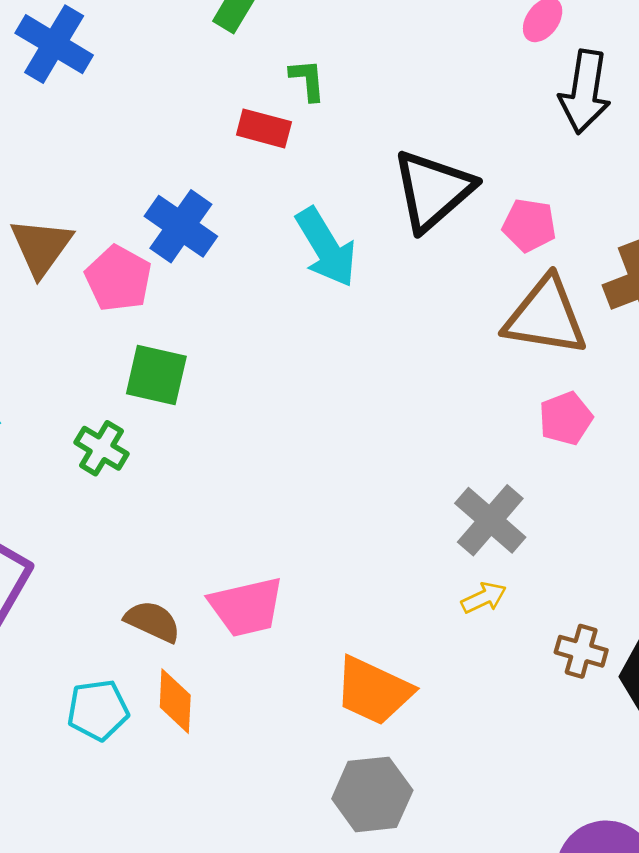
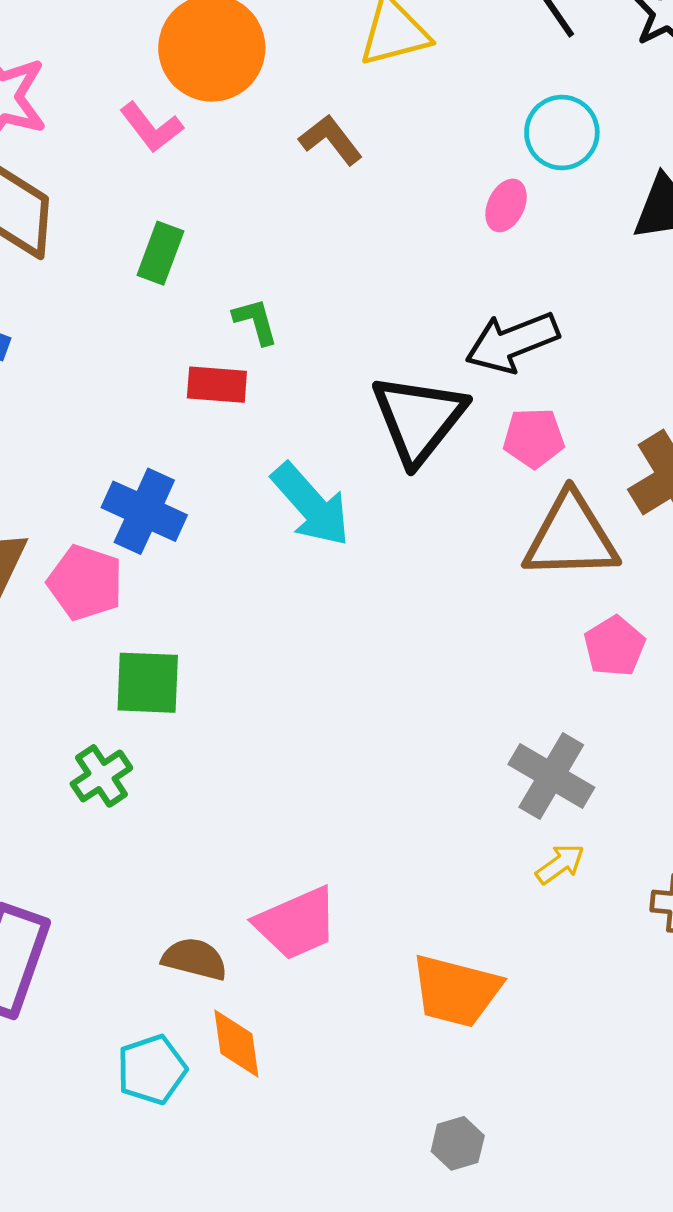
black arrow: (585, 92) -> (512, 342), moved, turned 70
green cross: (101, 448) -> (101, 776), turned 36
gray hexagon: (372, 794) -> (458, 1143), moved, size x0.6

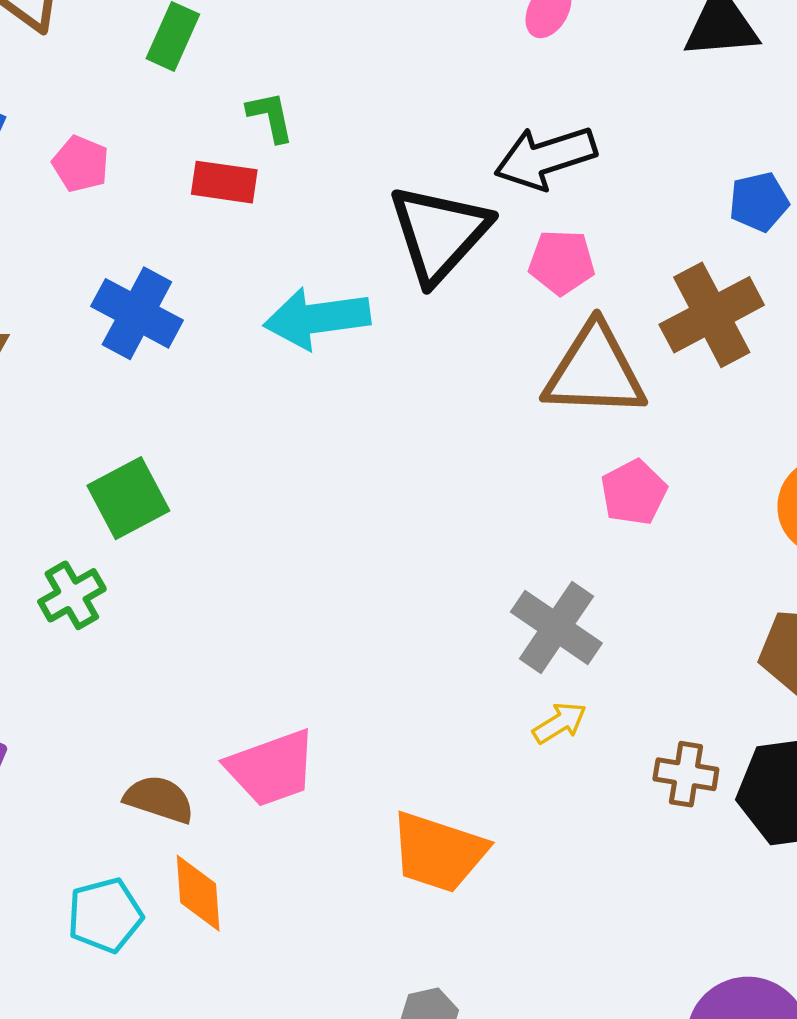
cyan arrow: (311, 505) -> (317, 318), turned 120
pink pentagon: (85, 583) -> (81, 164), moved, size x0.7
green square: (148, 683) -> (128, 498), turned -34

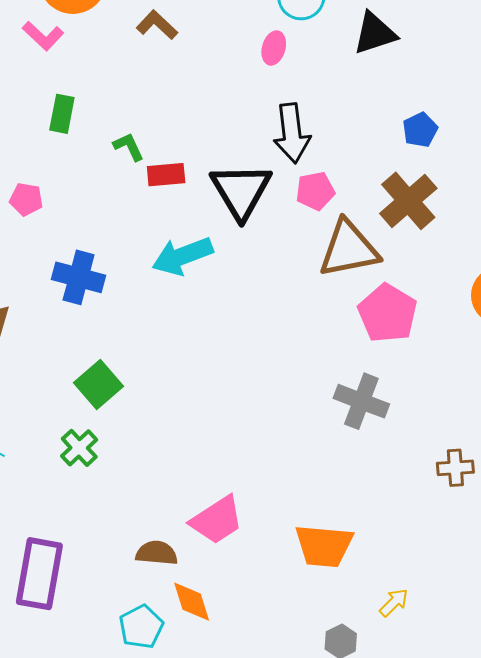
black arrow: (545, 158) -> (292, 133), turned -66
red rectangle: (224, 182) -> (166, 175), moved
pink pentagon: (634, 492) -> (388, 313), size x1.5
yellow arrow: (560, 723) -> (394, 603), moved

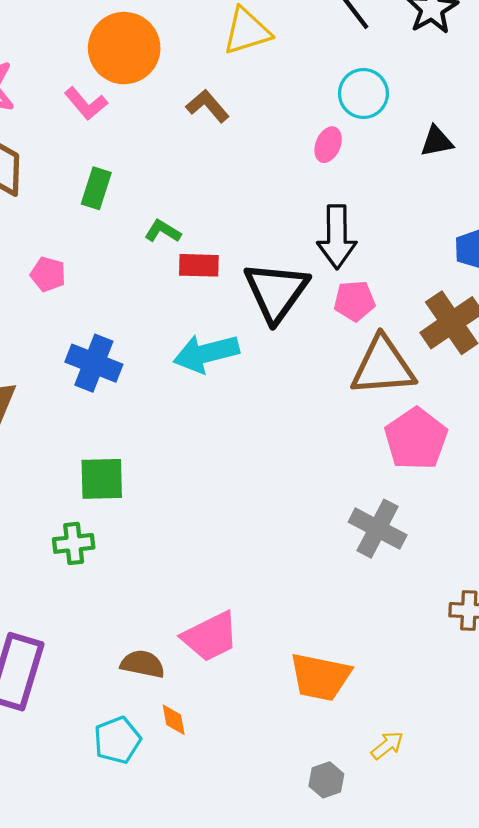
black triangle: (375, 33) -> (437, 141), size x0.7
green L-shape: (129, 147) -> (163, 231), turned -40
green square: (98, 385) -> (102, 479), turned 33
green cross: (79, 448) -> (74, 543), turned 30
orange diamond: (192, 602) -> (174, 720), size x0.7

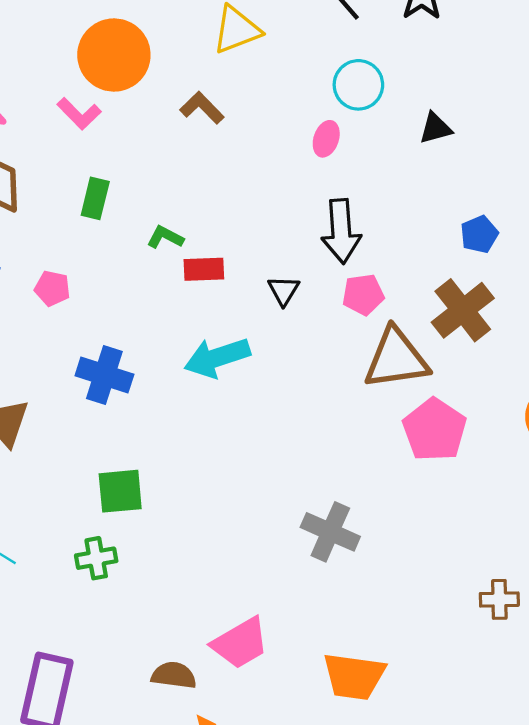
black triangle: (276, 292) -> (284, 291), size x0.5
gray cross: (378, 529) -> (330, 532), moved

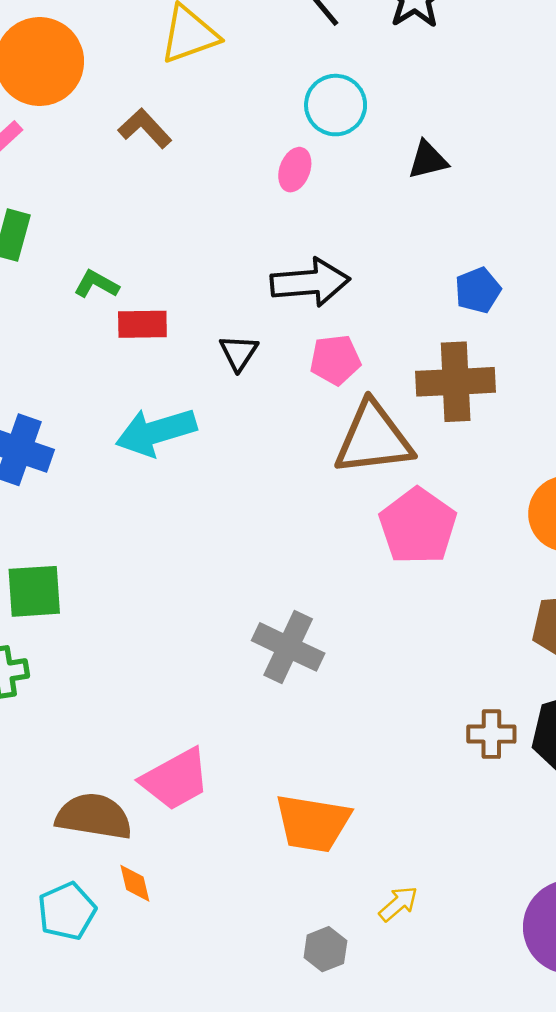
black arrow: (341, 231) -> (310, 282), turned -92
brown cross: (463, 310) -> (456, 382), turned 34
brown semicircle: (174, 675) -> (94, 816), size x1.4

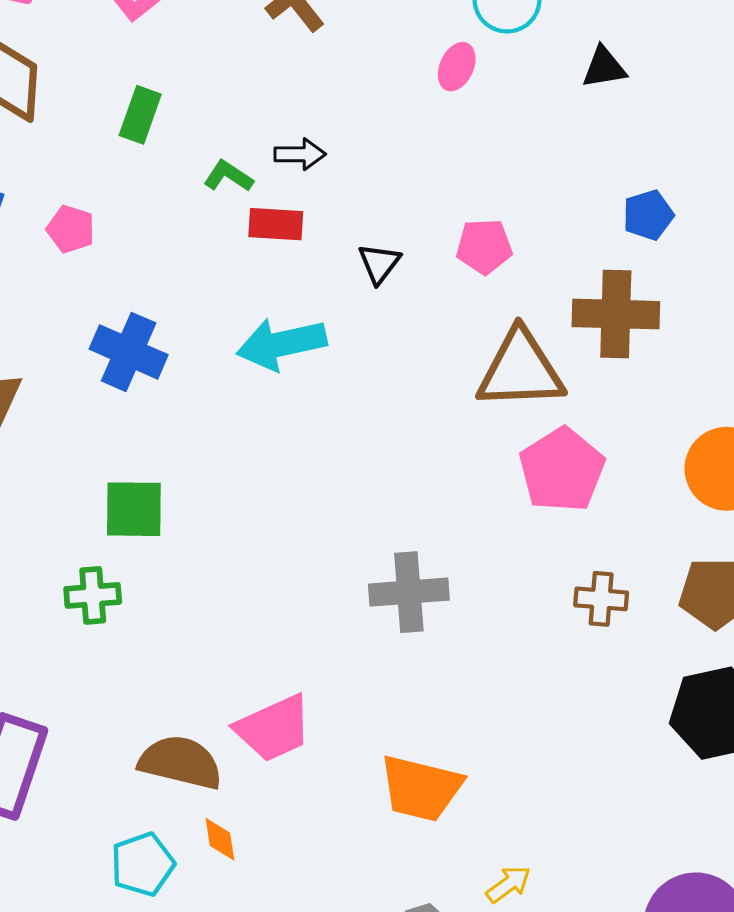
black arrow: (310, 282) -> (300, 154), moved, size x0.6
pink pentagon: (335, 360) -> (484, 246), moved
gray cross: (288, 647) -> (409, 592), turned -34
brown cross: (491, 734) -> (601, 599), moved

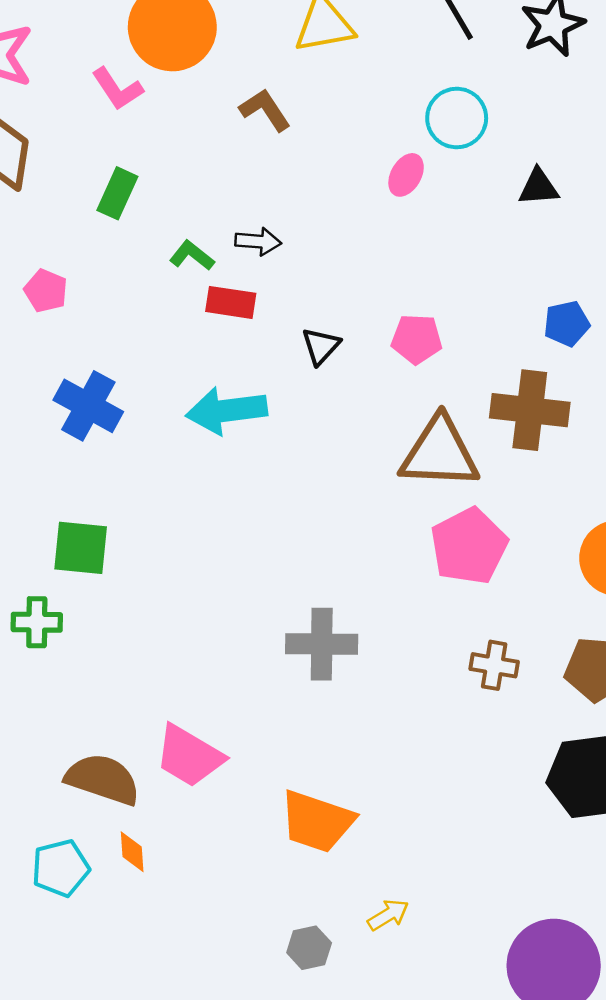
pink trapezoid: (274, 728) -> (189, 756), turned 50

